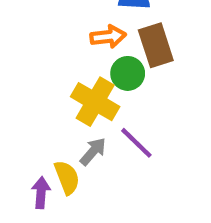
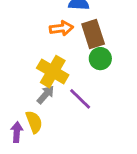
green circle: (128, 73) -> (100, 59), moved
gray arrow: (93, 151) -> (46, 95), moved

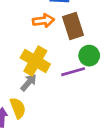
green circle: (100, 59) -> (89, 56), moved
purple line: (80, 99) -> (73, 72), moved, turned -60

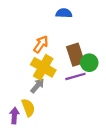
orange arrow: (43, 21) -> (41, 44), moved, turned -48
brown rectangle: (73, 26) -> (75, 55), moved

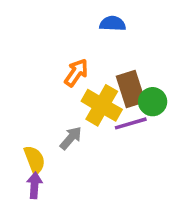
yellow cross: (43, 67) -> (102, 105), moved
yellow semicircle: (28, 108) -> (35, 160), moved

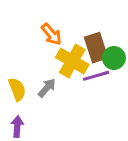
orange arrow: (76, 73) -> (51, 34), turned 105
yellow semicircle: (35, 160) -> (17, 89), moved

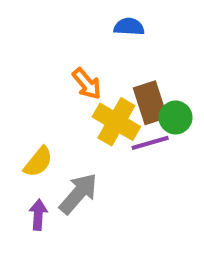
gray arrow: (47, 88) -> (78, 194), moved, size x1.5
yellow semicircle: (17, 89) -> (38, 162), turned 60

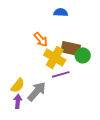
brown rectangle: (150, 103) -> (71, 48), turned -60
purple line: (150, 143) -> (61, 74), moved
yellow semicircle: (38, 162) -> (18, 85), moved

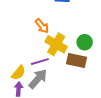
brown rectangle: (71, 48) -> (76, 61), moved
purple line: (61, 74) -> (40, 62), moved

